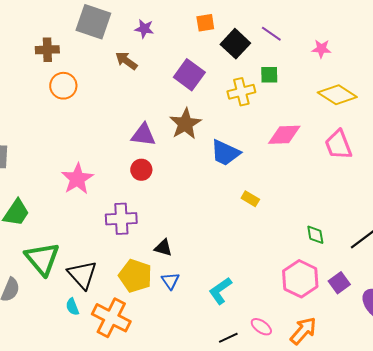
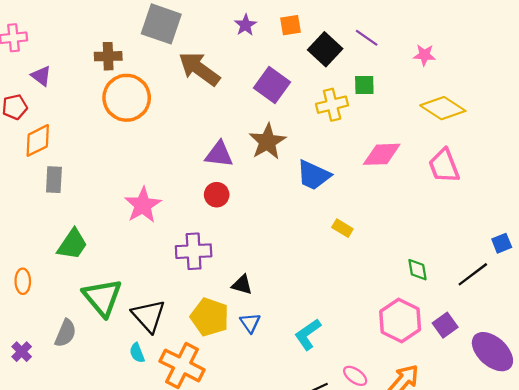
purple star: (144, 29) -> (245, 25), moved, turned 30
brown arrow: (126, 61) -> (199, 69), size x1.6
orange circle: (63, 86) -> (127, 98), size x1.5

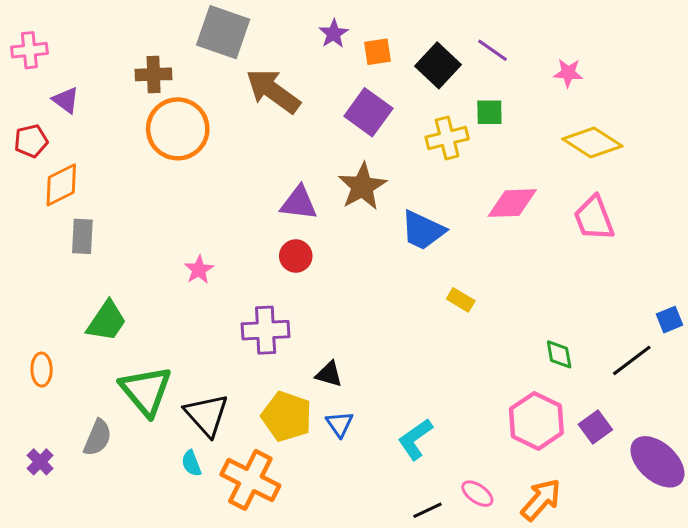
orange square: (290, 25) -> (377, 52), moved
pink star: (143, 205) -> (199, 270), size x0.6

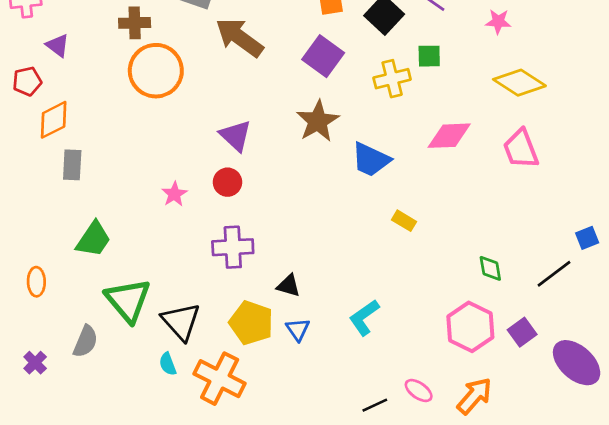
purple triangle: (299, 203) -> (235, 136), moved, turned 36
red circle: (296, 256) -> (227, 182), moved
cyan L-shape: (415, 439) -> (364, 318), moved

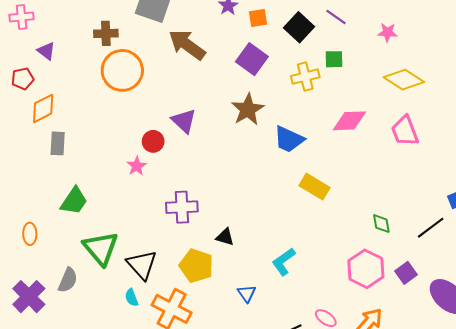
red circle: (227, 182) -> (153, 141), moved
yellow rectangle: (404, 221) -> (314, 187), size x1.6
blue triangle: (298, 329) -> (247, 293), moved
purple cross: (35, 363) -> (29, 297), size x1.8

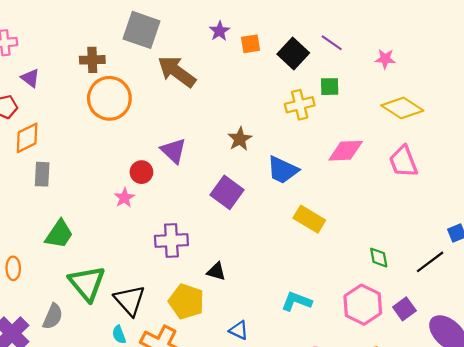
purple square: (252, 59) -> (227, 192), moved
brown star: (248, 109) -> (240, 139), size x0.7
cyan L-shape: (284, 262) -> (296, 301), moved, turned 56
blue triangle: (247, 293) -> (239, 330), turned -30

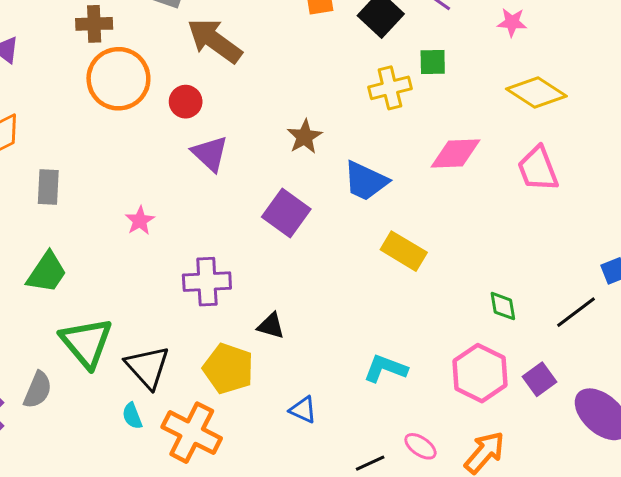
red circle: (141, 172) -> (186, 102), moved
gray rectangle: (42, 174) -> (48, 187), moved

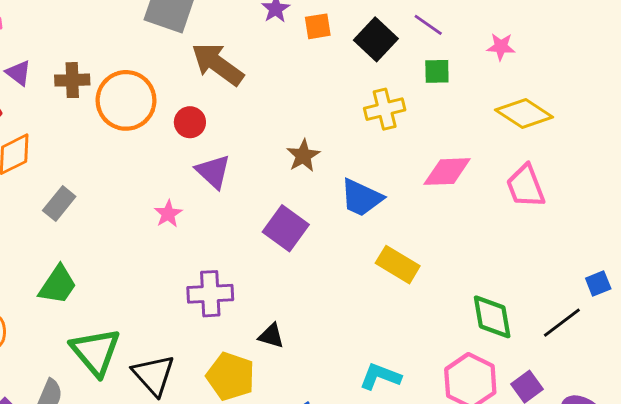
brown cross: (94, 24) -> (72, 80), moved
green square: (433, 62) -> (437, 71), moved
gray rectangle: (48, 187) -> (59, 204), turned 36
pink star: (140, 221) -> (168, 214), moved
green diamond: (503, 306) -> (492, 317), size x1.6

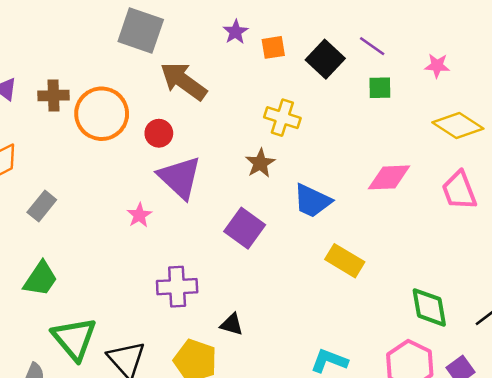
yellow cross: (385, 109) -> (282, 118), moved, turned 32
purple triangle: (213, 172) -> (180, 177), size x1.4

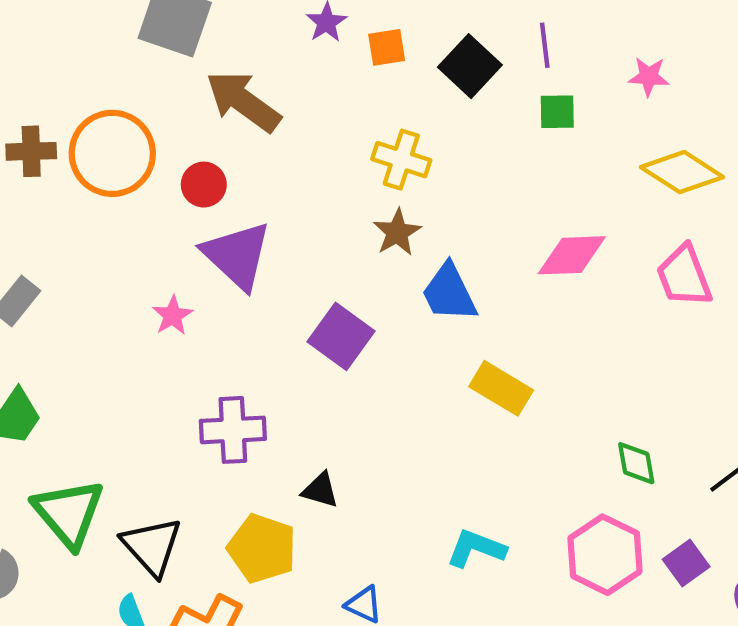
purple line: (372, 46) -> (545, 45), turned 48
brown cross: (54, 96) -> (31, 151), moved
brown star: (260, 163) -> (397, 232), moved
blue trapezoid: (312, 201) -> (449, 293), turned 39
green diamond: (429, 307) -> (636, 463), size x0.7

